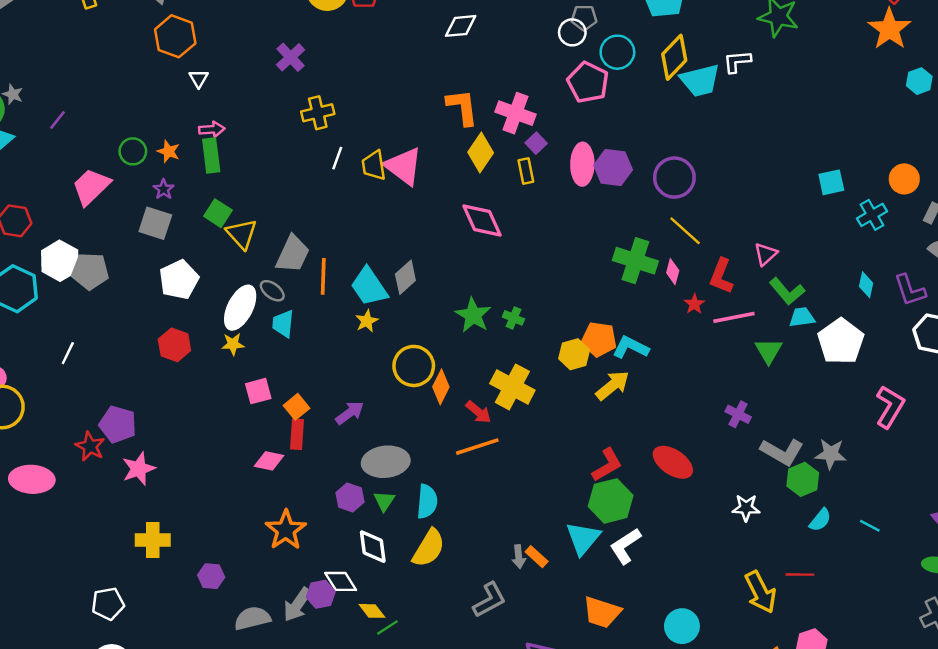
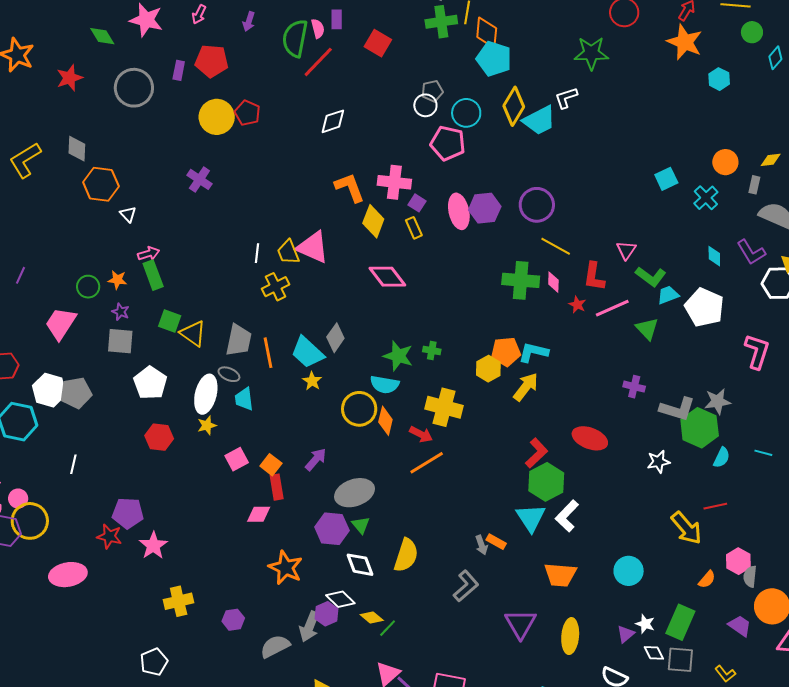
yellow cross: (318, 113) -> (276, 287), moved
green hexagon: (803, 479) -> (700, 428), size x1.4
purple hexagon: (350, 497) -> (332, 529), size x1.4
cyan semicircle: (427, 501) -> (385, 384), moved, turned 108

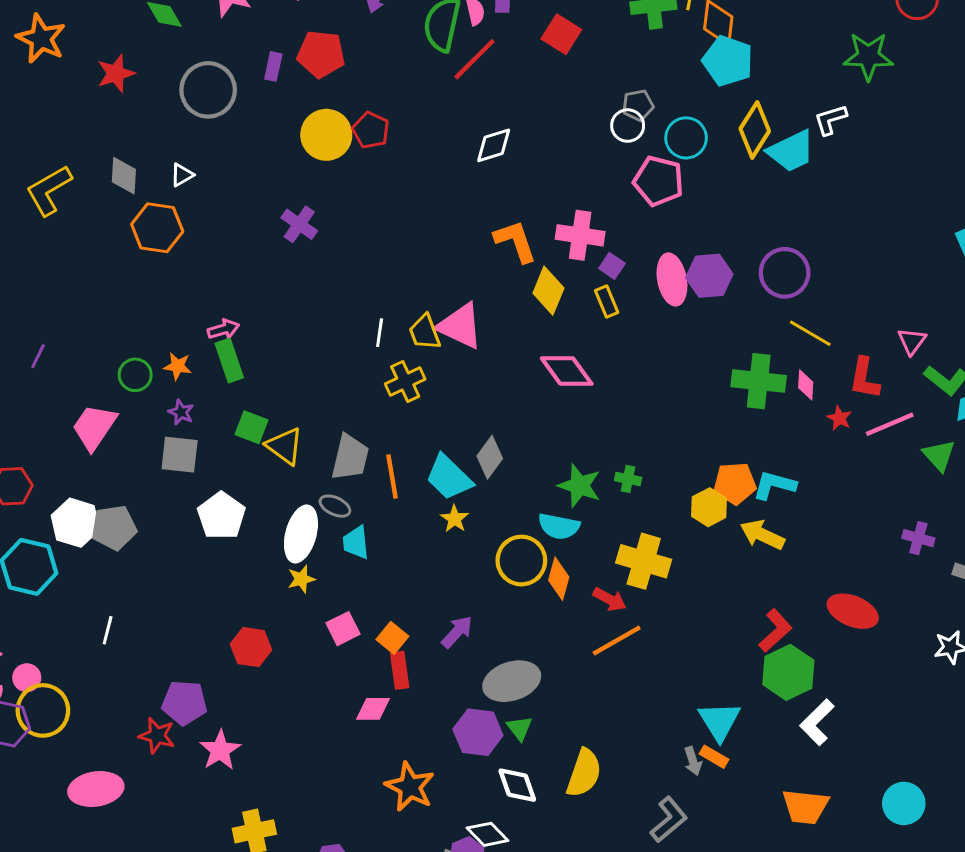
white triangle: (128, 214) -> (182, 175), moved, turned 42
yellow arrow: (526, 387) -> (762, 535), turned -104
red hexagon: (159, 437) -> (251, 647), moved
cyan triangle: (531, 518) -> (719, 721), moved

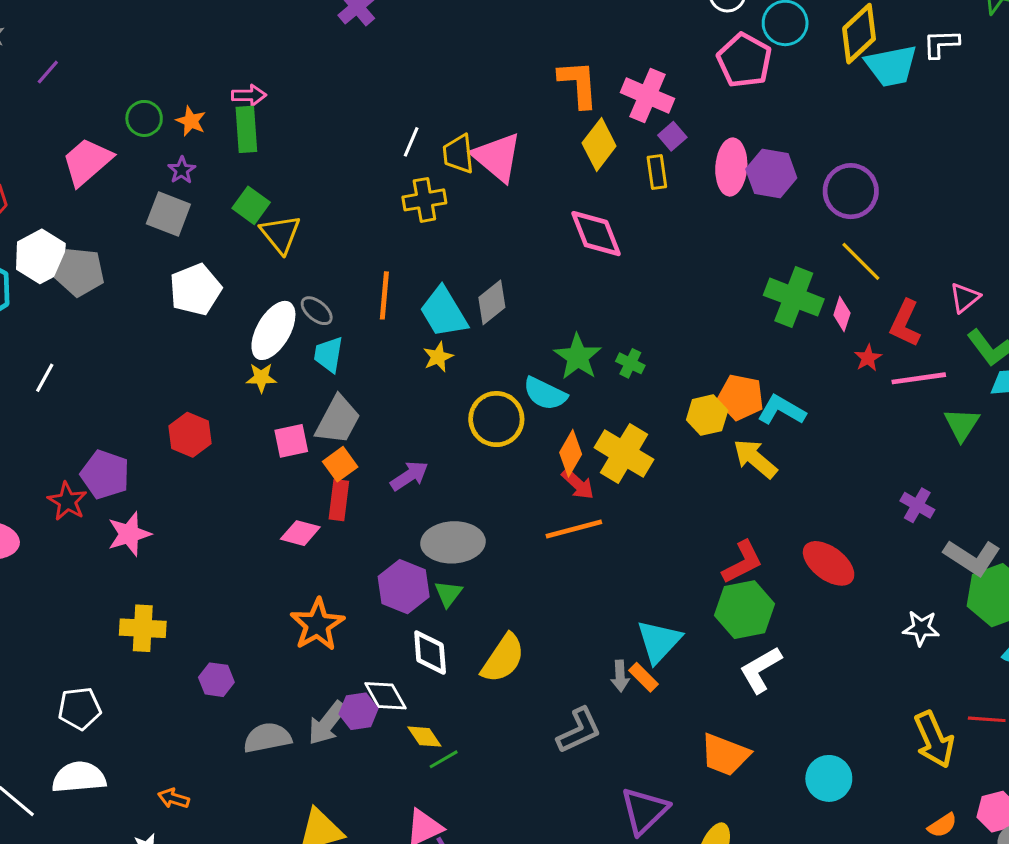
gray trapezoid: (350, 457) -> (338, 420), moved
orange diamond: (559, 579) -> (571, 453), moved

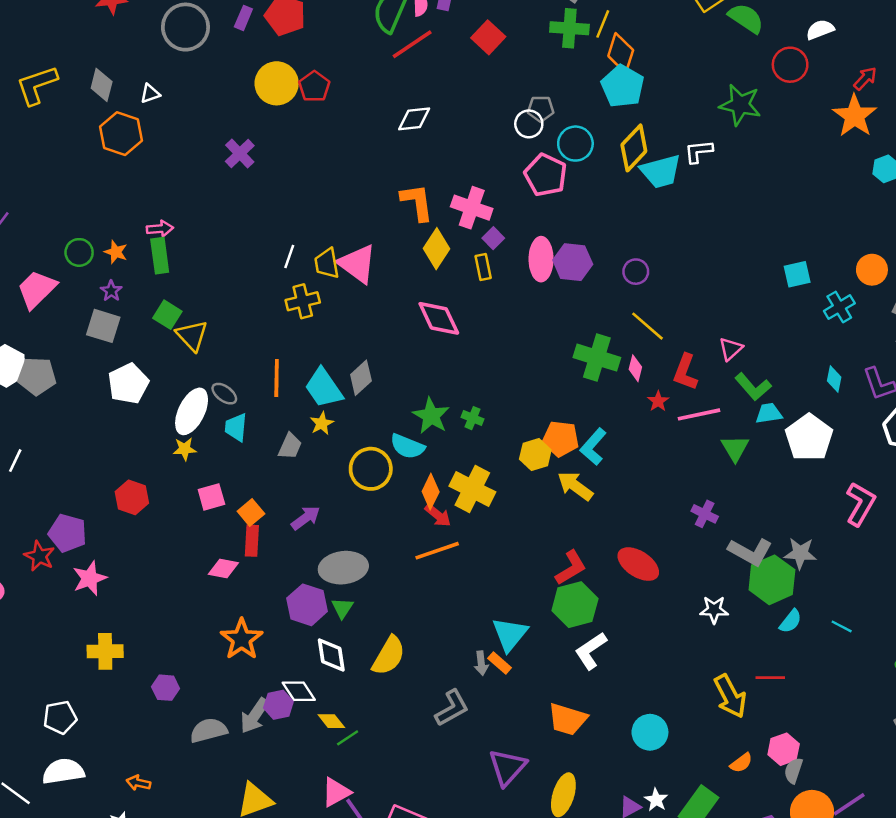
purple circle: (851, 191) -> (636, 272), size x0.6
cyan L-shape: (781, 410) -> (593, 447), turned -75
gray trapezoid: (338, 420) -> (290, 446), moved, size x0.7

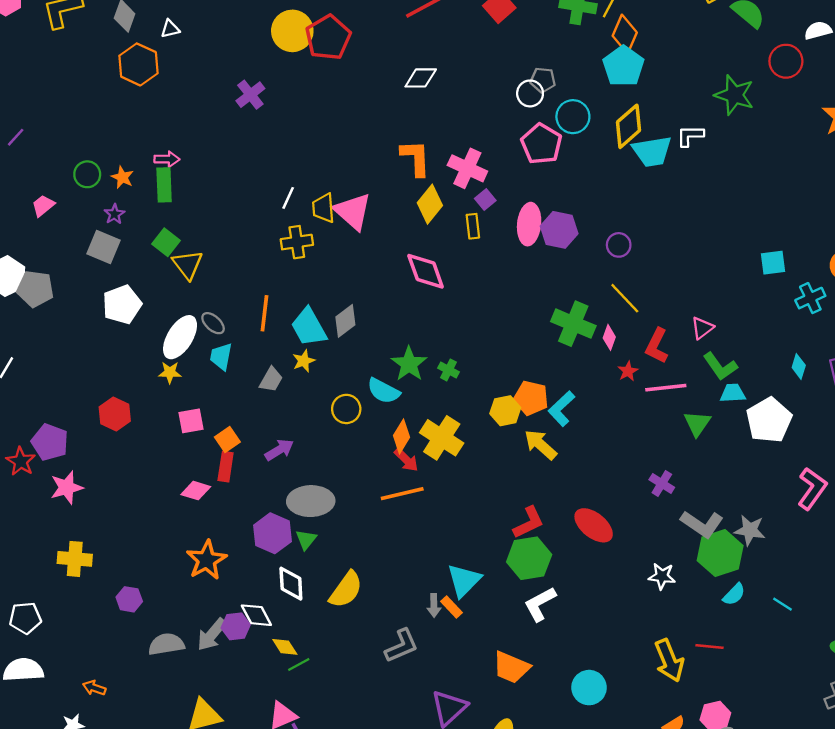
red pentagon: (314, 87) -> (328, 38), size x1.5
pink trapezoid: (37, 289) -> (43, 206), size x0.6
yellow circle: (371, 469) -> (346, 409), size x0.7

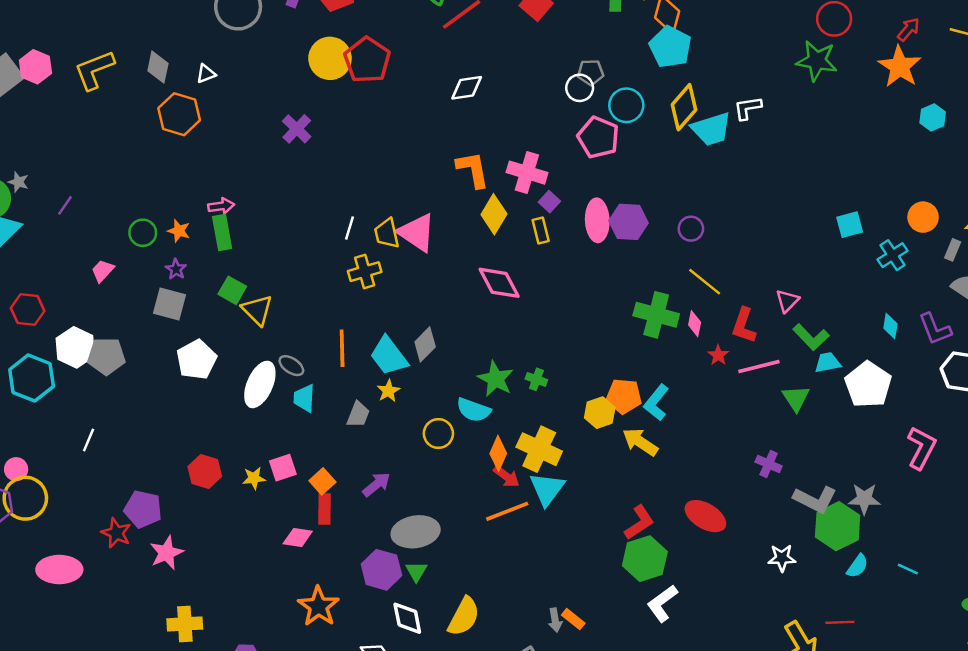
green star: (734, 95) -> (817, 61), moved
yellow star: (170, 372) -> (254, 478), moved
cyan triangle: (464, 580) -> (547, 489), moved

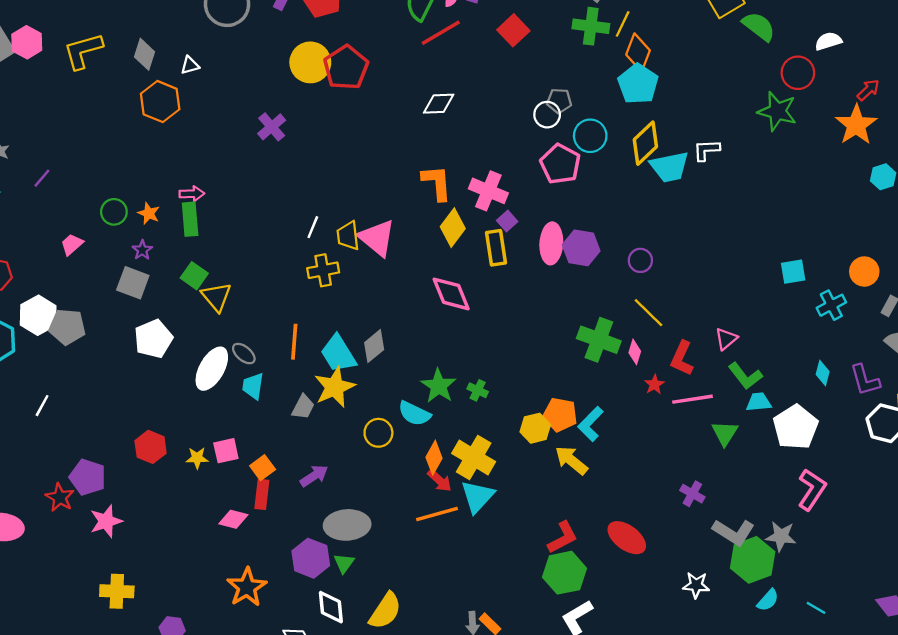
yellow rectangle: (541, 230) -> (496, 248), size x1.4
yellow star: (388, 391) -> (335, 387), size x1.8
pink L-shape: (921, 448) -> (812, 490), moved

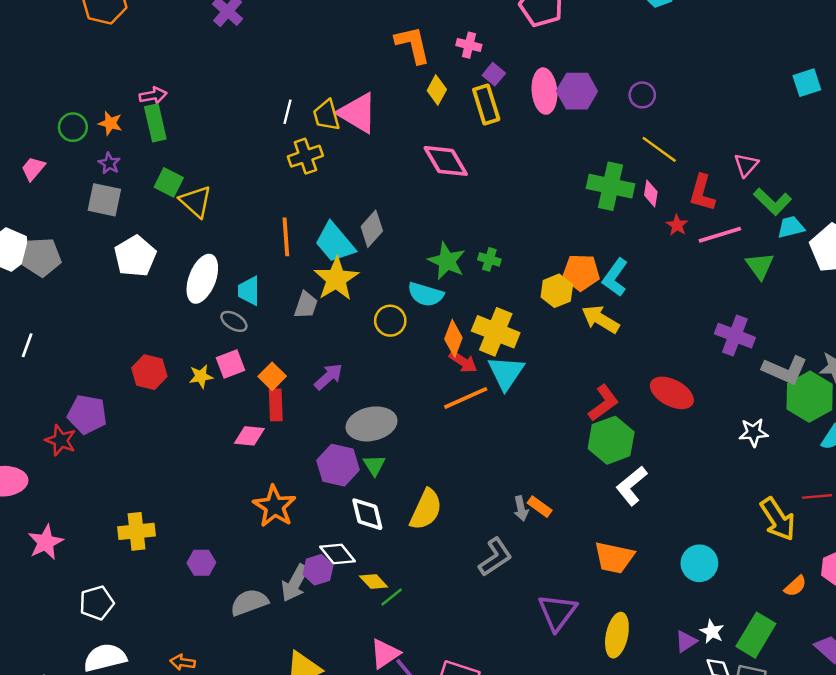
pink cross: (488, 191) -> (469, 45), size x0.6
yellow diamond: (453, 228) -> (437, 90), size x0.7
gray ellipse: (244, 354) -> (234, 321), moved
purple cross: (692, 494) -> (735, 336), size x1.4
pink star: (106, 521) -> (46, 542), moved

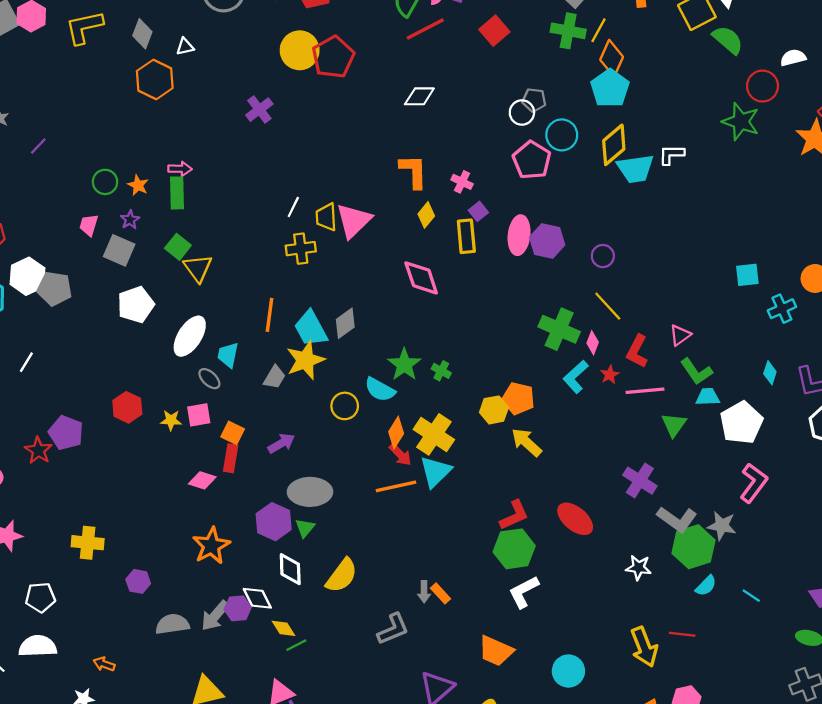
pink triangle: (358, 113) -> (354, 221), turned 33
pink trapezoid: (33, 169) -> (89, 225), moved, turned -35
cyan L-shape: (615, 277) -> (576, 377), moved
orange square: (272, 376) -> (233, 433), turned -30

